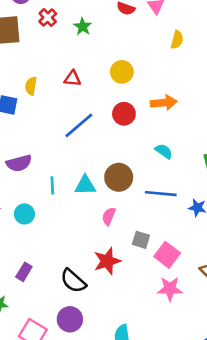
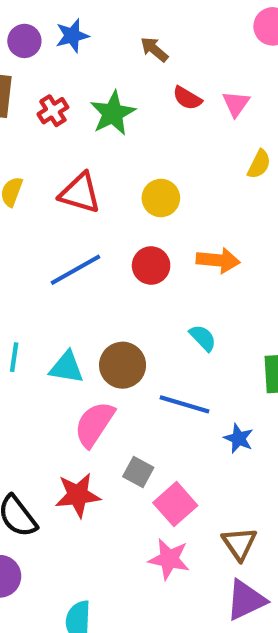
red cross: (48, 18) -> (53, 111), moved
green star: (83, 27) -> (113, 113), size x1.5
red triangle: (72, 79) -> (80, 193), size x1.5
pink semicircle: (109, 216) -> (94, 424), size x1.6

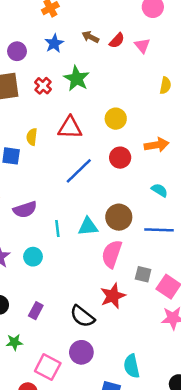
blue star: (72, 36) -> (54, 43), moved
red semicircle: (187, 98) -> (117, 41), moved, turned -63
pink triangle: (236, 104) -> (142, 46), moved

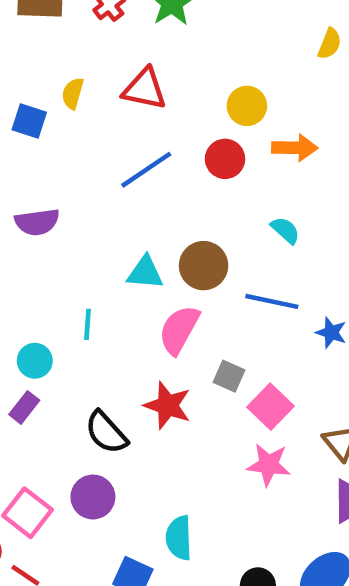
yellow circle: (116, 119) -> (247, 106), moved
cyan line: (57, 228) -> (87, 324), moved
cyan circle: (33, 257) -> (35, 361), moved
red star: (113, 296) -> (168, 405), turned 30

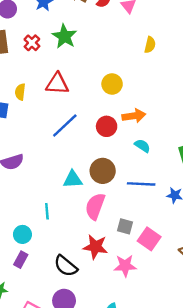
orange arrow: (295, 148) -> (134, 116), moved
red circle: (225, 159) -> (107, 126), moved
pink star: (269, 465) -> (125, 266), moved

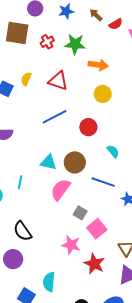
green star: (64, 36) -> (75, 44), turned 30
orange arrow: (134, 116) -> (98, 65), moved
red star: (95, 247) -> (94, 264), moved

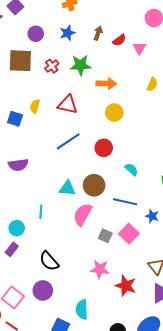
brown arrow: (96, 15) -> (98, 33), turned 72
pink square: (97, 229) -> (129, 234), moved

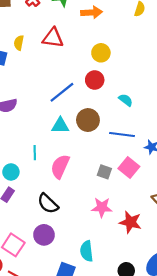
yellow circle: (114, 113) -> (101, 53), moved
blue line: (68, 141) -> (62, 92), moved
pink semicircle: (83, 214) -> (60, 166), moved

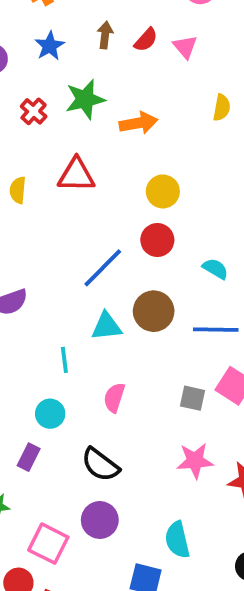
cyan line: (35, 153) -> (64, 360), moved
pink semicircle: (60, 166) -> (114, 398), size x0.7
cyan circle: (11, 172) -> (50, 414), moved

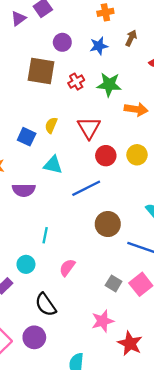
brown arrow: (105, 35) -> (131, 38), moved
red triangle: (76, 175) -> (89, 128), turned 40
red circle: (157, 240) -> (106, 156), moved
cyan triangle: (107, 326) -> (53, 165), moved
pink star: (195, 461) -> (103, 321), turned -30

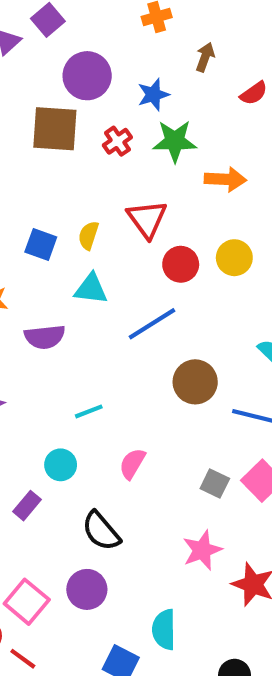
purple circle: (62, 42) -> (87, 76), size x1.5
blue star: (99, 46) -> (153, 95), moved
yellow semicircle: (51, 125) -> (88, 235), moved
cyan line: (45, 235) -> (89, 411), turned 63

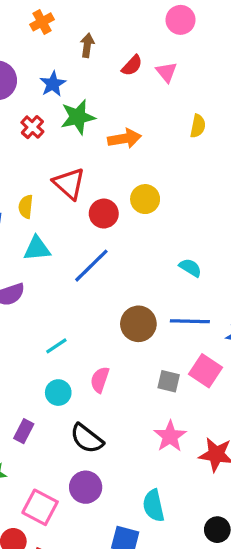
brown circle: (195, 382) -> (138, 324), moved
cyan circle: (61, 465) -> (58, 393), moved

